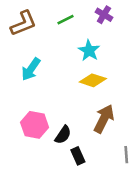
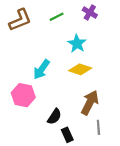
cyan arrow: (31, 69) -> (42, 69), moved
pink hexagon: (35, 125) -> (23, 95), moved
gray line: (126, 155) -> (98, 127), moved

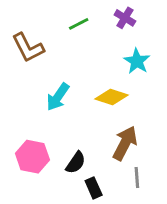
brown L-shape: (20, 20) -> (28, 48), moved, turned 85
cyan star: (77, 44) -> (137, 61), moved
pink hexagon: (23, 95) -> (32, 157), moved

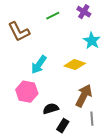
pink hexagon: (32, 157) -> (27, 92), moved
black semicircle: (76, 163) -> (51, 109), turned -140
black rectangle: (94, 188) -> (63, 126), turned 56

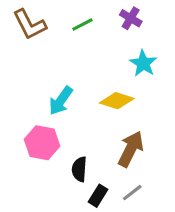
brown L-shape: (19, 32) -> (30, 24), moved
black semicircle: (51, 109) -> (79, 169), turned -70
gray line: (92, 119) -> (132, 193), moved, turned 56

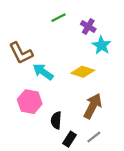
purple cross: (131, 18) -> (88, 26), moved
brown L-shape: (30, 24) -> (21, 53), moved
cyan arrow: (61, 101) -> (43, 72), turned 90

